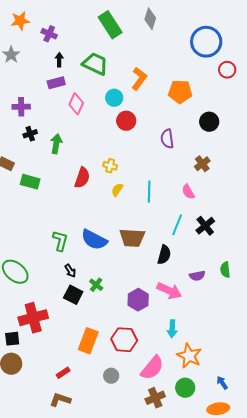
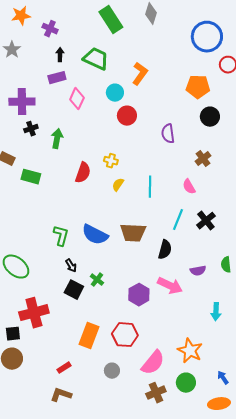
orange pentagon: (180, 92) -> (198, 87), moved
purple cross: (21, 107) -> (22, 102), size x1.4
cyan arrow: (172, 329) -> (216, 312), moved

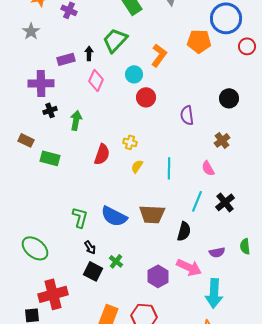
black arrow: (60, 55) -> (89, 53), moved
green trapezoid: (96, 59) -> (115, 40), turned -72
purple rectangle: (57, 78) -> (66, 59), moved
orange pentagon: (198, 87) -> (199, 41), moved
cyan arrow: (216, 312) -> (214, 293), moved, size x1.6

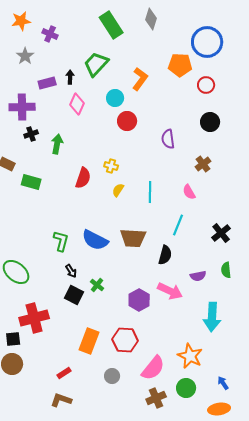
gray star: (31, 31) -> (25, 56), moved
red circle: (247, 46) -> (206, 85), moved
black cross: (225, 202) -> (221, 233), moved
cyan arrow: (214, 293) -> (212, 317), moved

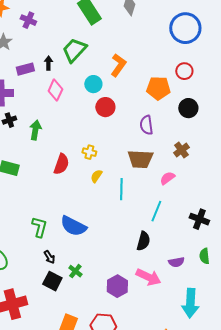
orange pentagon: (180, 65) -> (158, 88), moved
cyan line: (150, 192) -> (121, 189), moved
pink semicircle: (189, 192) -> (167, 178), turned 84
black cross: (221, 233) -> (199, 219), turned -30
brown trapezoid: (133, 238) -> (140, 159), moved

